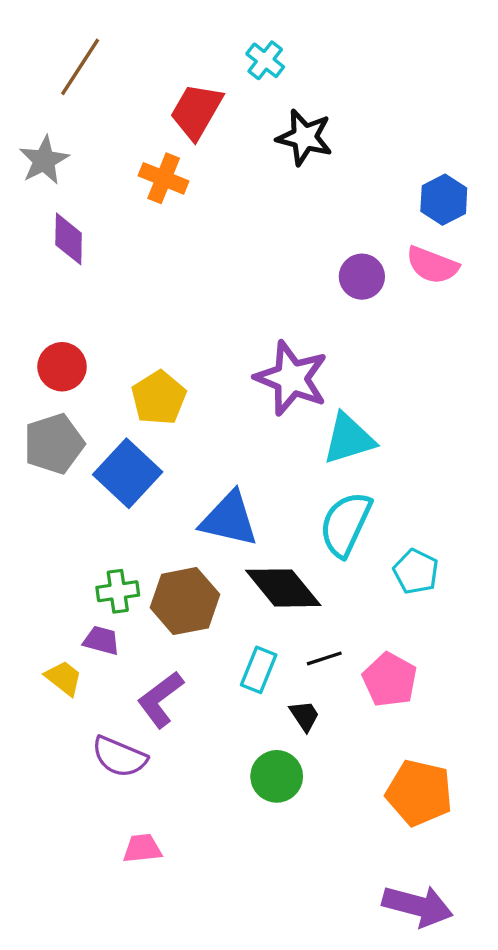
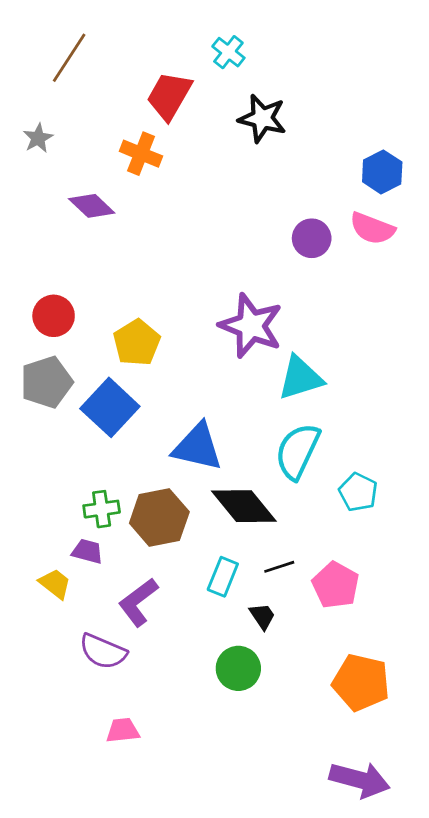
gray star: (44, 160) -> (38, 138), size x0.7
purple diamond: (69, 239) -> (92, 206), moved, turned -48

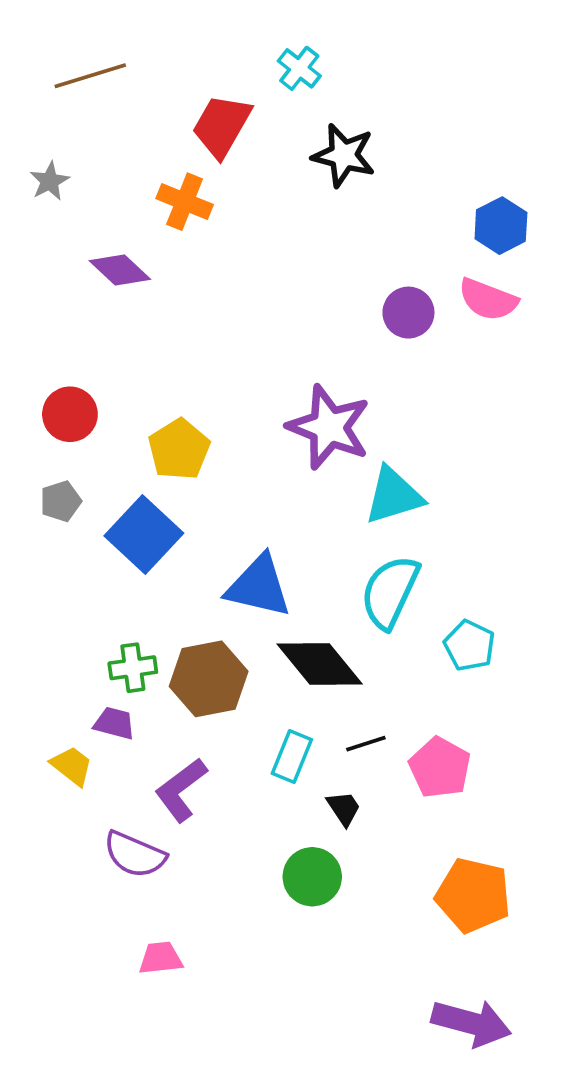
brown line: (69, 58) -> (90, 76), turned 40
gray pentagon: (47, 382) -> (61, 501), size x0.6

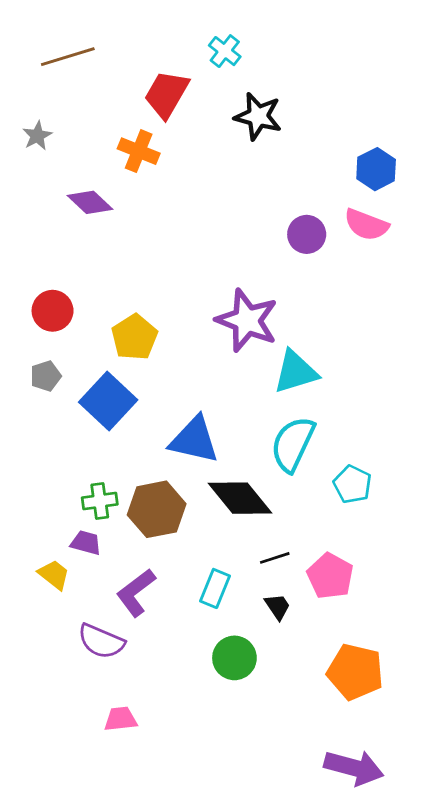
cyan rectangle: (292, 756) -> (215, 588), moved
black trapezoid: (344, 808) -> (278, 607), moved

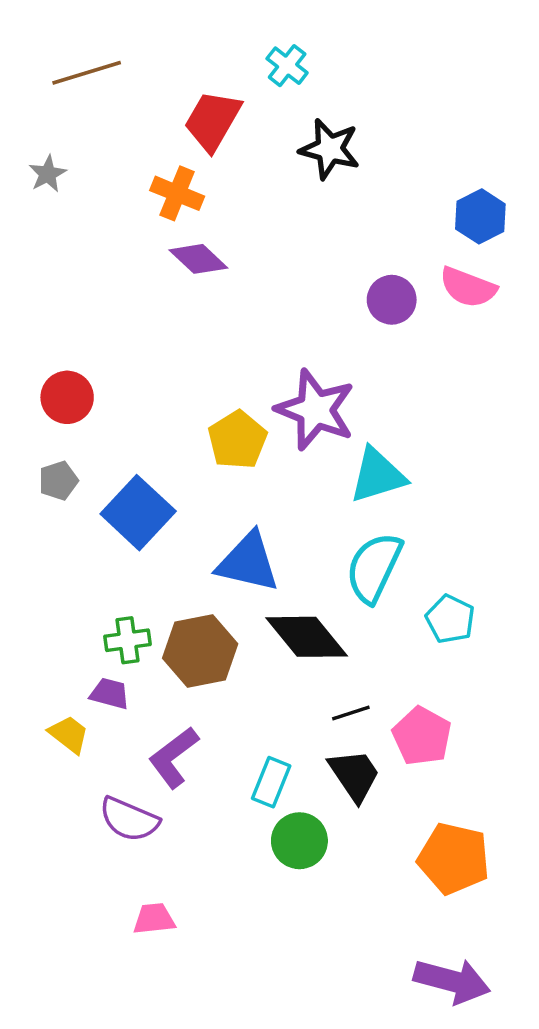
purple diamond: (90, 202) -> (198, 259), moved
yellow pentagon: (134, 337) -> (237, 440), moved
cyan rectangle: (215, 588) -> (271, 782), moved
black trapezoid: (278, 607) -> (354, 775), size x1.6

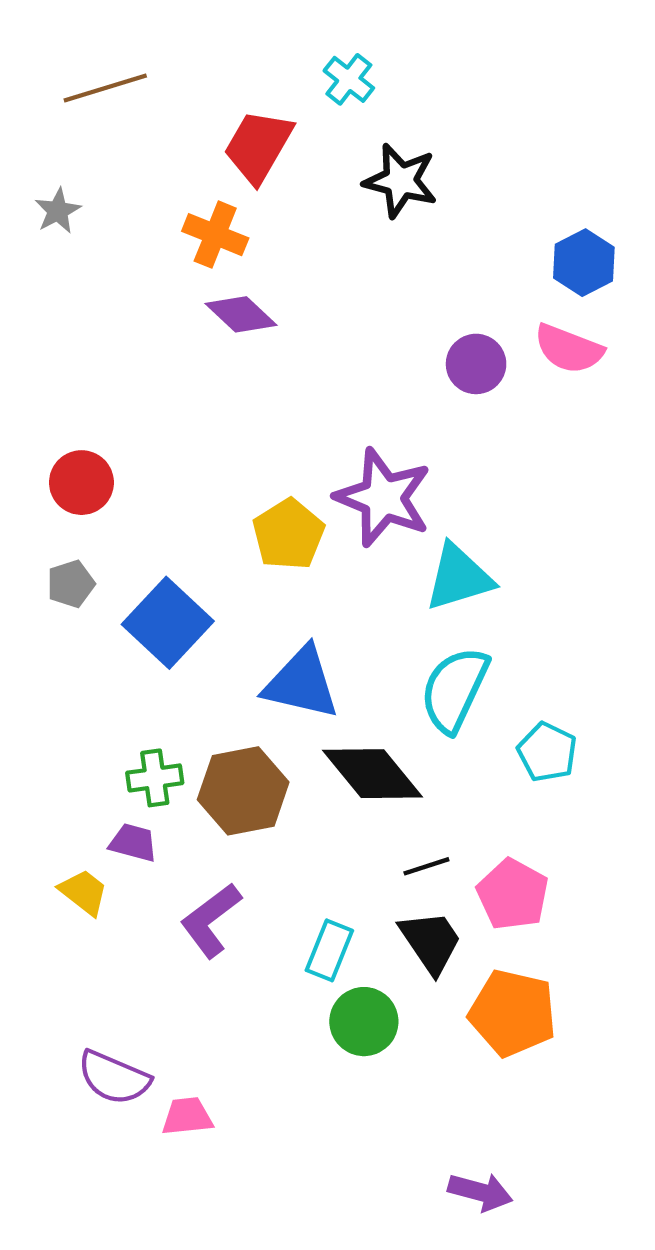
purple semicircle: (129, 819) -> (114, 1078), moved
orange pentagon: (454, 858) -> (513, 1013), moved
purple arrow: (452, 981) -> (480, 1192), moved, size x0.7

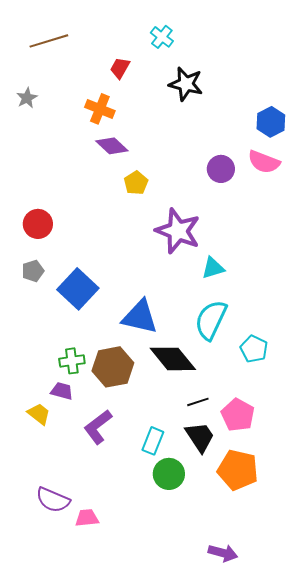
red trapezoid: (258, 146) -> (120, 68), size x0.6
yellow pentagon: (288, 534) -> (136, 183), moved, size x0.7
cyan triangle: (459, 577) -> (213, 268), size x0.7

